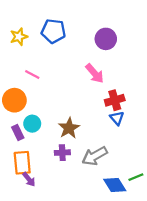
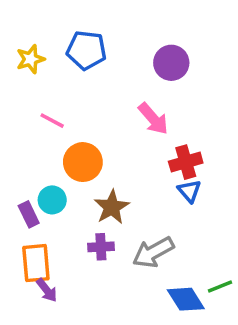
orange circle: (14, 100) -> (83, 162), moved

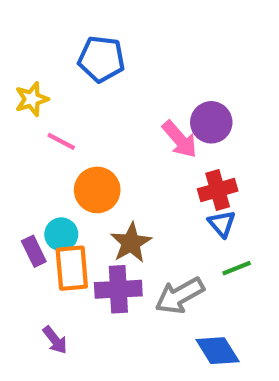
yellow star: (31, 59) -> (32, 99), moved
purple circle: (171, 63) -> (211, 122), moved
purple cross: (101, 247) -> (118, 289), size x1.5
orange rectangle: (36, 263) -> (72, 268), moved
green line: (220, 287) -> (237, 268), moved

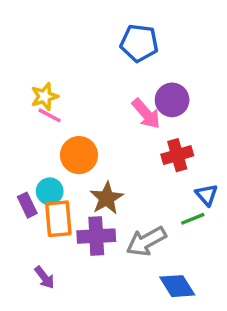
blue pentagon: (101, 59) -> (139, 43), moved
yellow star: (32, 99) -> (44, 96), moved
blue triangle: (222, 224) -> (207, 195), moved

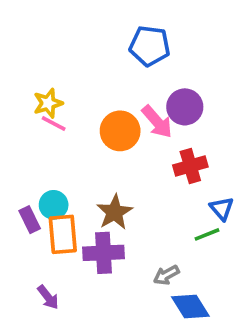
orange circle: (79, 155) -> (120, 131), moved
gray arrow: (146, 241) -> (166, 275), moved, size x0.6

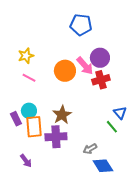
pink line: (54, 124) -> (29, 78), moved
red cross: (190, 166) -> (101, 80), moved
green line: (207, 234) -> (112, 127), turned 72

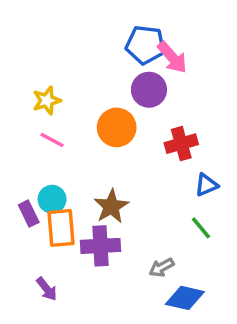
purple circle: (100, 58) -> (149, 90), moved
pink arrow: (85, 66) -> (172, 57), moved
blue triangle: (120, 113) -> (206, 185), moved, turned 48
blue diamond: (103, 166) -> (185, 298), turned -45

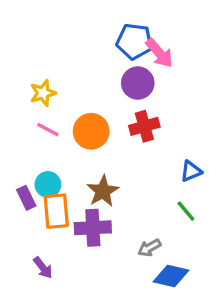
orange circle: (117, 127) -> (91, 131), moved
red cross: (181, 144) -> (144, 126), moved

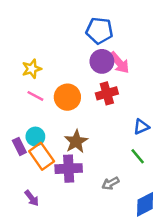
pink arrow: (159, 53) -> (119, 63), moved
orange rectangle: (56, 211) -> (42, 156), turned -30
blue diamond: (171, 276) -> (145, 204), moved, turned -40

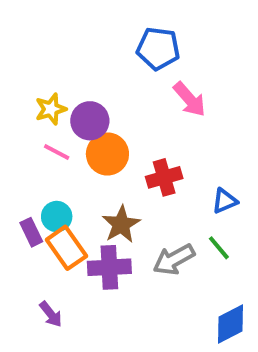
purple circle: (102, 61) -> (90, 121), moved
red cross: (107, 93) -> (164, 177), moved
gray arrow: (111, 183) -> (174, 260), moved, size x1.5

